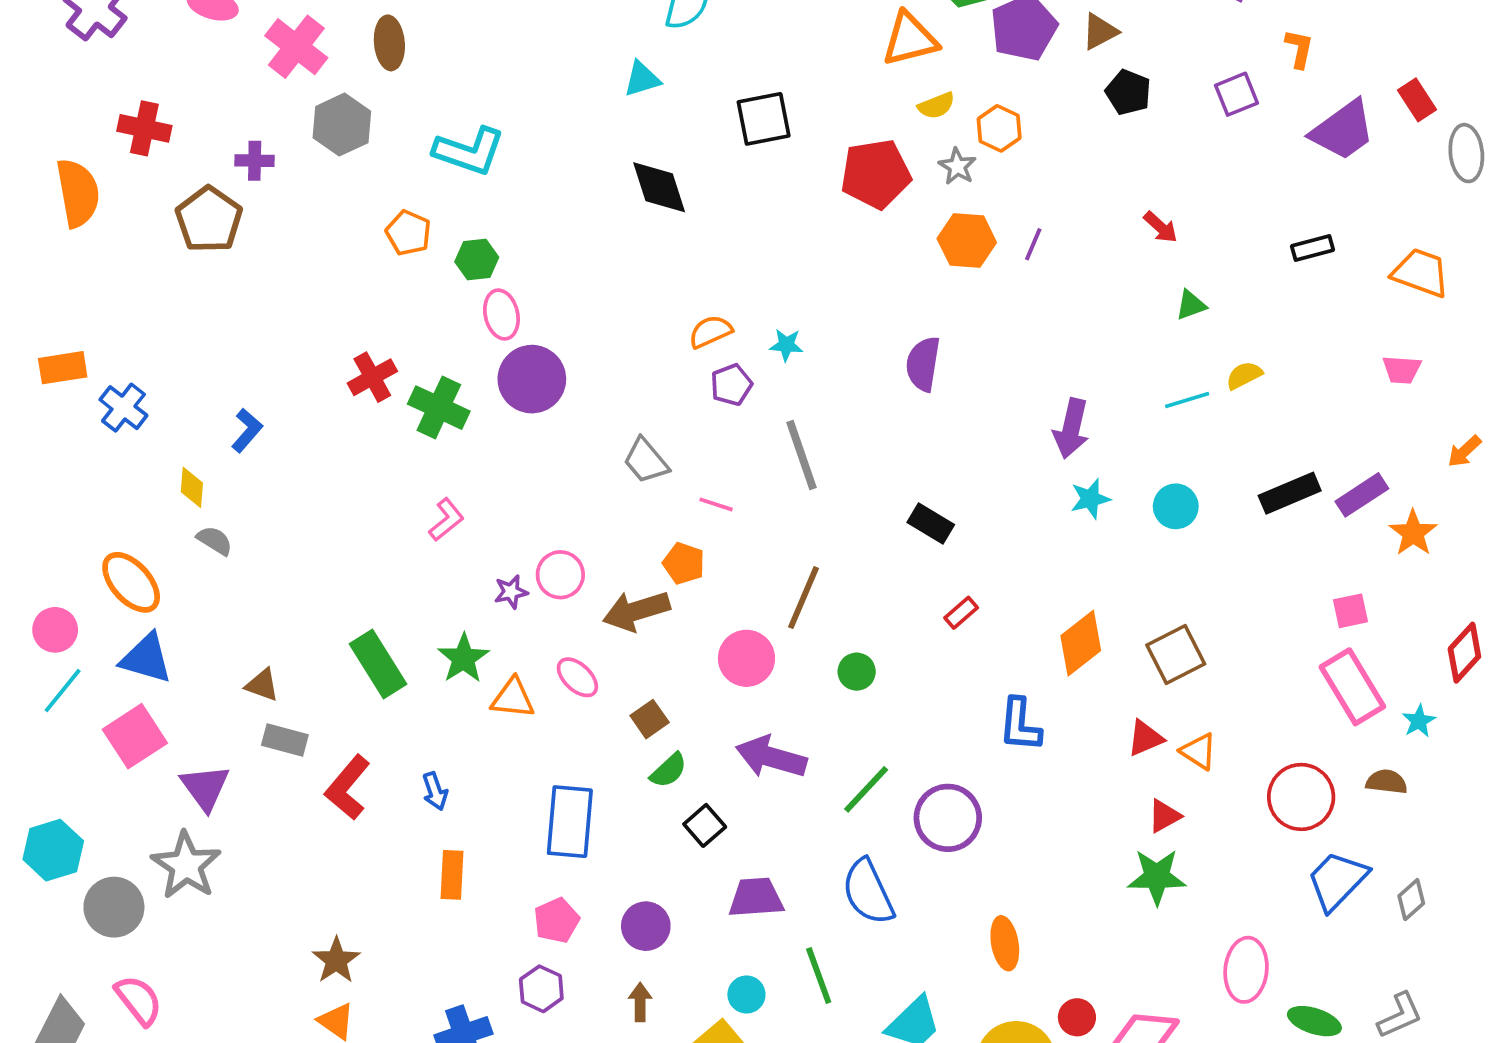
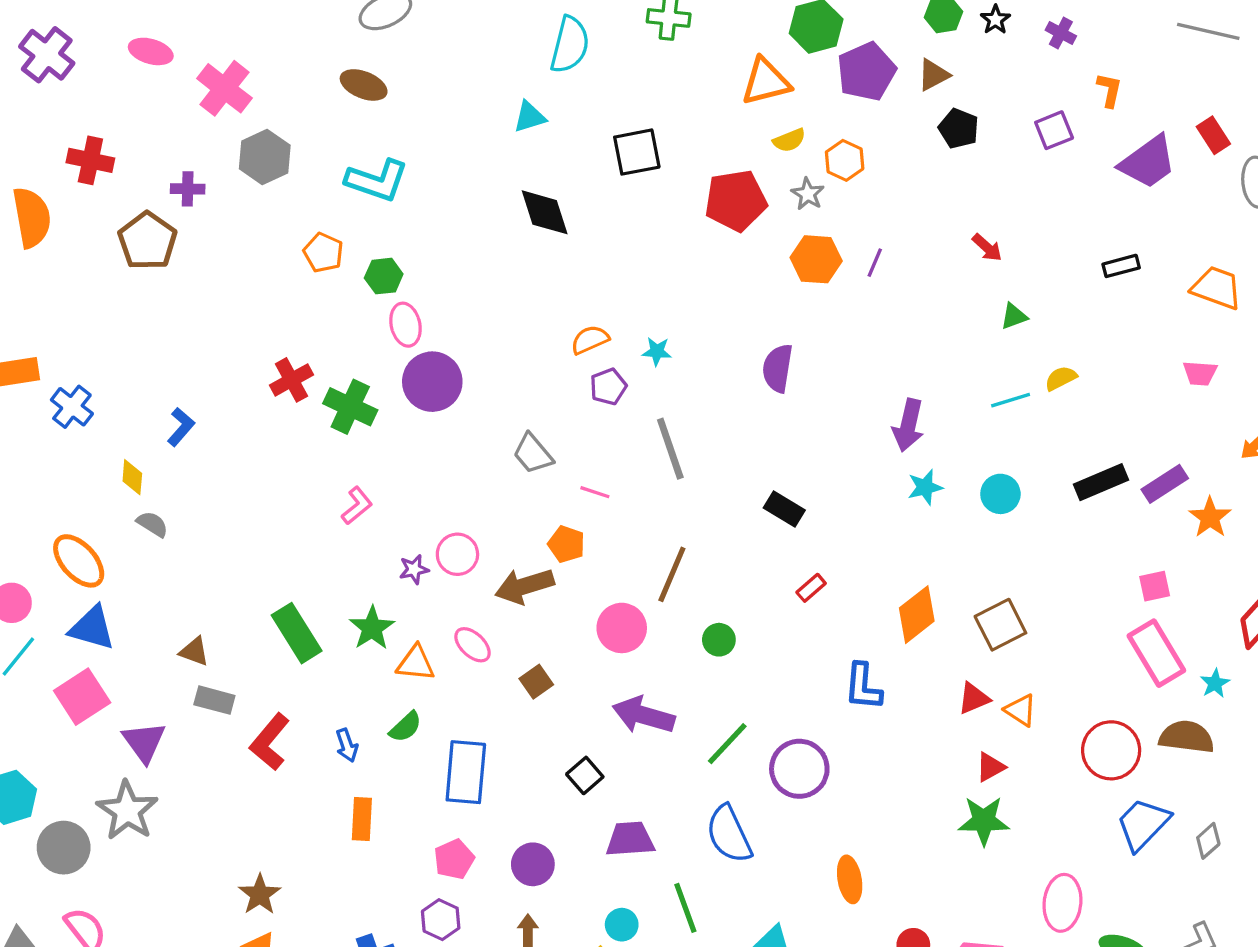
brown ellipse: (389, 43) -> (364, 85), moved, turned -63
green semicircle: (669, 770) -> (405, 727), moved
brown semicircle: (1387, 782) -> (1187, 737), size x1.5

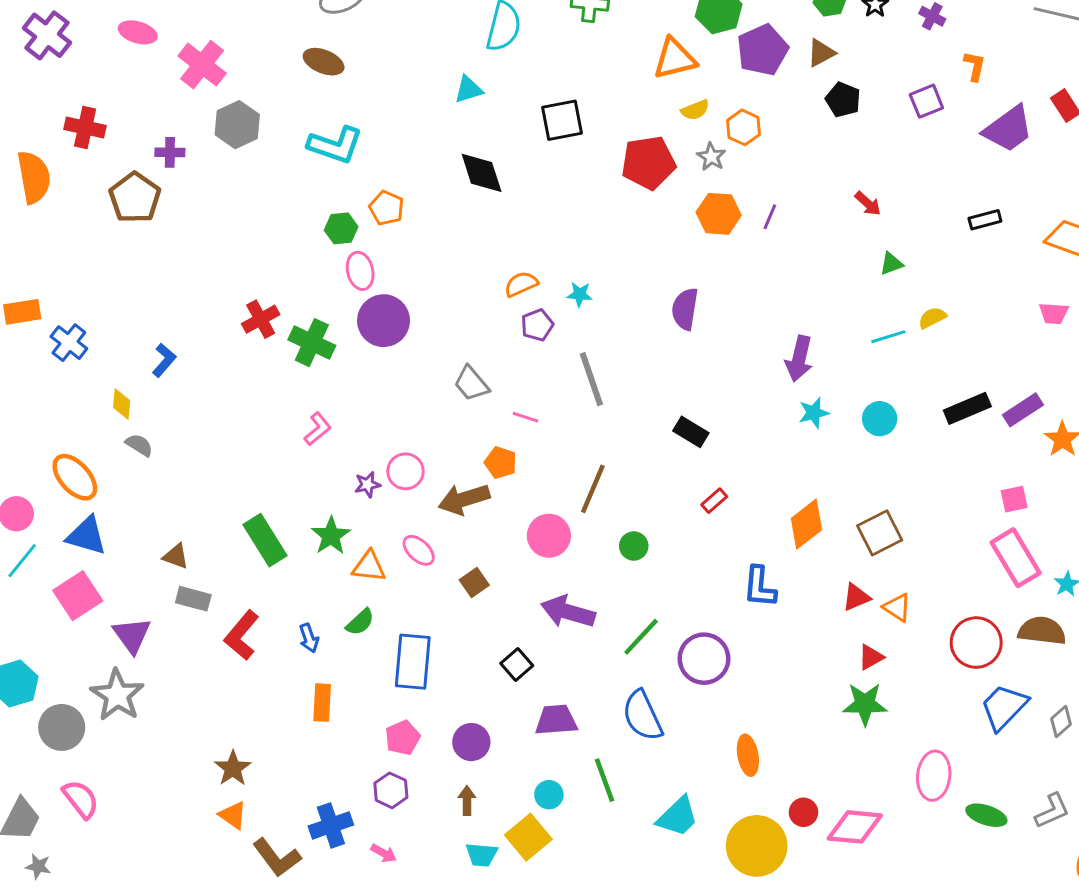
orange pentagon: (323, 253) -> (386, 208), moved

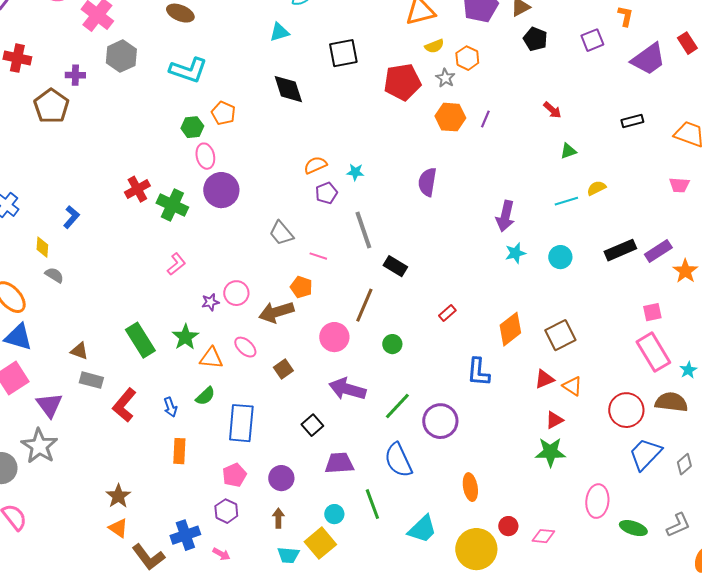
black rectangle: (691, 432) -> (395, 266), moved
pink diamond: (855, 827) -> (543, 536), size x0.6

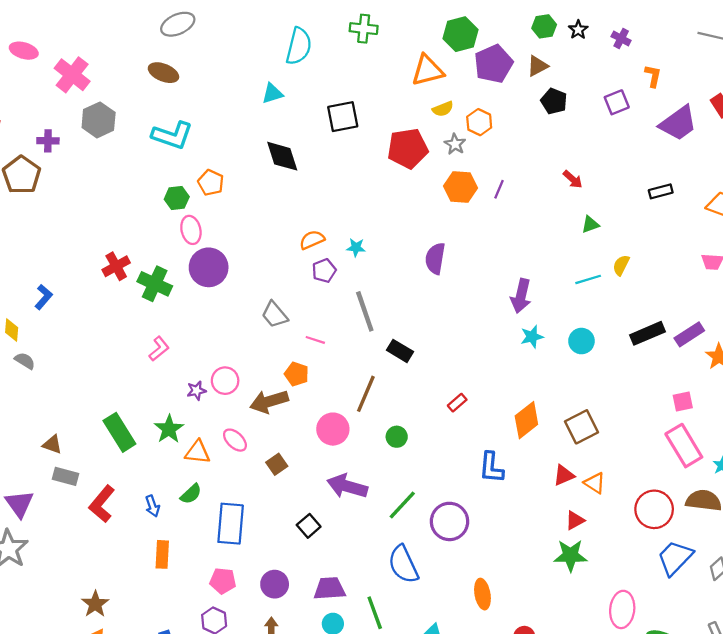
yellow semicircle: (596, 188) -> (621, 265), turned -36
purple trapezoid: (339, 463) -> (330, 589), moved
pink pentagon: (234, 475) -> (223, 581), turned 30

